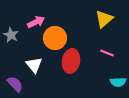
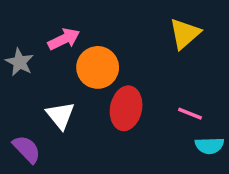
pink line: (107, 53) -> (190, 114), moved

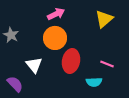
pink arrow: (64, 39) -> (56, 14), moved
cyan semicircle: (209, 146) -> (94, 82), moved

